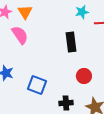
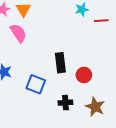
black rectangle: (71, 42) -> (60, 63), moved

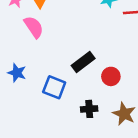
black rectangle: (60, 63) -> (83, 62), turned 60

